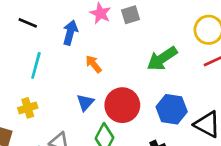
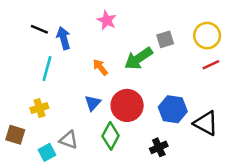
gray square: (131, 15) -> (165, 39), moved
blue arrow: (70, 33) -> (64, 38), moved, turned -30
green arrow: (162, 59) -> (138, 58), moved

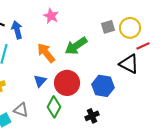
gray square: (165, 39) -> (108, 27), moved
red line: (211, 65) -> (143, 46), moved
orange arrow: (100, 67) -> (46, 53), size x1.5
black triangle: (206, 123) -> (129, 64), moved

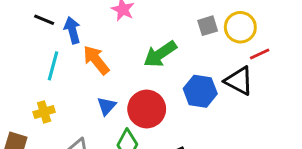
orange arrow: (46, 53) -> (96, 60), moved
blue hexagon: (103, 86) -> (200, 91), moved

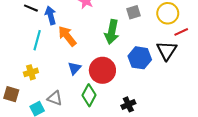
gray square: (208, 26) -> (134, 12), moved
green arrow: (160, 54) -> (112, 32), turned -45
black triangle: (239, 81) -> (167, 51), turned 35

